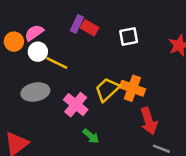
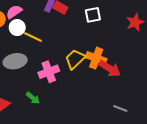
pink cross: (76, 105) -> (49, 72), turned 30
red arrow: (149, 121) -> (110, 69), moved, turned -40
green arrow: (91, 136) -> (33, 98), moved

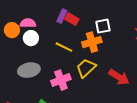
pink semicircle: (14, 12) -> (28, 23), turned 35
yellow line: (33, 37) -> (64, 47), moved
orange cross: (96, 58) -> (92, 42), moved, turned -36

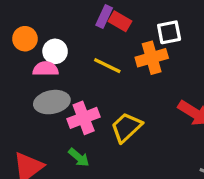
pink semicircle: (28, 23) -> (46, 69), moved
yellow trapezoid: (86, 68) -> (126, 127), moved
pink cross: (61, 80) -> (84, 118), moved

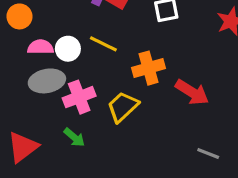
white circle: (55, 51) -> (68, 49), moved
orange cross: (152, 58) -> (149, 68), moved

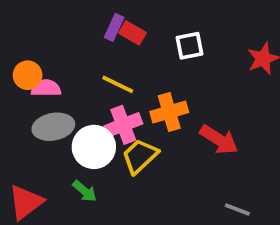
orange circle: (20, 16) -> (28, 75), moved
white circle: (68, 49) -> (94, 147), moved, size x1.5
pink cross: (79, 97) -> (123, 125), moved

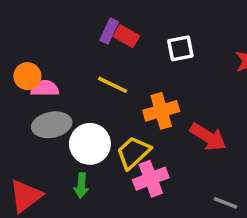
pink cross: (123, 125) -> (151, 179), moved
green arrow: (85, 191) -> (81, 186), turned 55

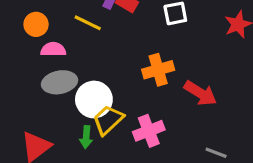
orange circle: (27, 76) -> (36, 24), moved
yellow line: (113, 85) -> (88, 23), moved
yellow trapezoid: (133, 153) -> (108, 120), moved

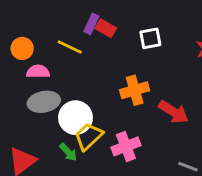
green arrow: (86, 137) -> (68, 152), turned -48

